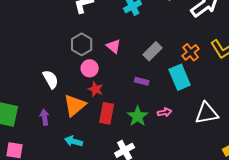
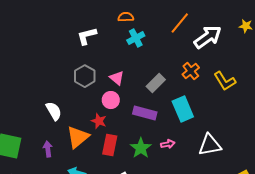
orange cross: (191, 52) -> (191, 71), moved
pink circle: (90, 68) -> (111, 100), moved
purple rectangle: (142, 81) -> (145, 113), size x1.6

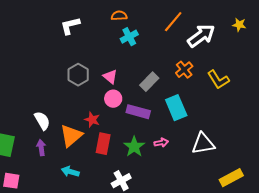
white L-shape: (87, 36) -> (70, 26), moved
pink circle: (111, 100) -> (113, 99), moved
white semicircle: (54, 111) -> (42, 121), moved

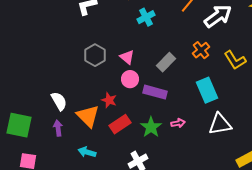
cyan rectangle: (176, 108) -> (207, 90), moved
orange triangle: (71, 136) -> (88, 116), turned -35
red rectangle: (103, 144) -> (120, 124), turned 45

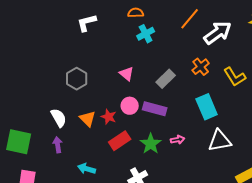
gray hexagon: (95, 55) -> (77, 79), moved
pink circle: (130, 79) -> (130, 106), moved
orange triangle: (88, 116) -> (88, 119), moved, size x0.7

